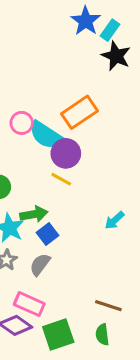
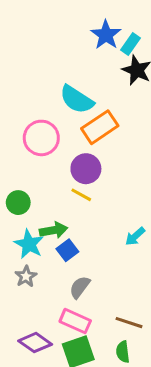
pink circle: (22, 123) -> (41, 138), size x1.5
cyan semicircle: (46, 135) -> (77, 99), moved
gray semicircle: (40, 264) -> (80, 287), moved
pink rectangle: (29, 304) -> (75, 321), moved

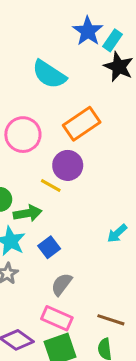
cyan semicircle: (77, 99) -> (49, 74), moved
yellow line: (81, 195) -> (51, 186), moved
green arrow: (54, 230) -> (28, 213), moved

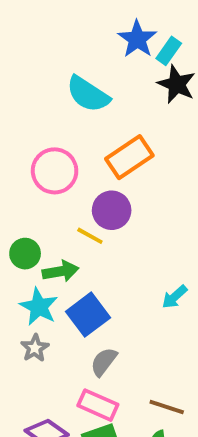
blue square: (49, 247) -> (88, 315), size x1.5

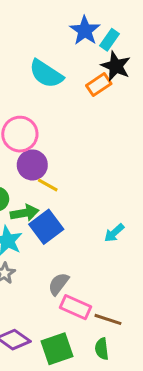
orange rectangle: (129, 157) -> (99, 85), moved, size x0.7
purple circle: (112, 210) -> (32, 165), moved
blue square: (88, 315) -> (46, 227), moved
pink rectangle: (98, 405) -> (76, 307), moved

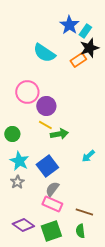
black star: (116, 66) -> (89, 48), turned 30
purple circle: (32, 165) -> (46, 106), moved
green arrow: (25, 213) -> (59, 134), moved
blue square: (46, 227) -> (47, 166), moved
pink rectangle: (76, 307) -> (52, 204), moved

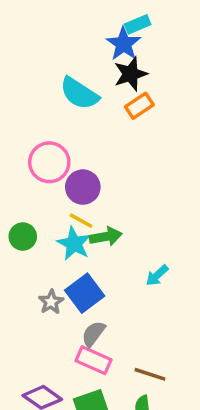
cyan rectangle: (85, 31) -> (138, 24), moved, turned 32
black star: (89, 48) -> (131, 74), moved
cyan star: (19, 161) -> (74, 244), moved
gray star: (17, 182) -> (51, 302), moved

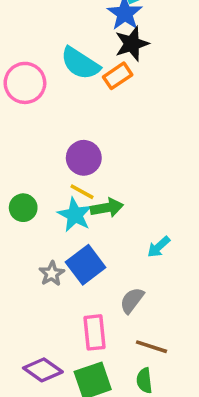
orange rectangle: (139, 106) -> (118, 76), moved
pink circle: (49, 162) -> (25, 83), moved
gray semicircle: (93, 334) -> (132, 300), moved
pink rectangle: (93, 360) -> (94, 332), turned 60

